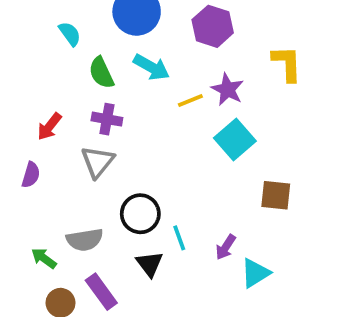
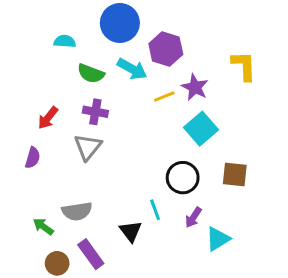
purple hexagon: (213, 26) -> (166, 49), moved
cyan semicircle: (70, 34) -> (65, 41), turned -50
green semicircle: (101, 73) -> (91, 73), turned -44
black circle: (140, 214) -> (183, 178), moved

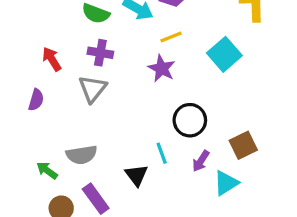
purple star: (195, 87) -> (162, 68), moved
red arrow: (48, 118) -> (52, 59), turned 110
cyan square: (201, 129) -> (224, 54), moved
brown square: (235, 175) -> (243, 145), moved, turned -32

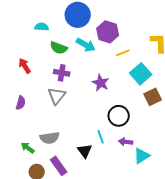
yellow line: (171, 37) -> (123, 53), moved
red arrow: (52, 59) -> (25, 66), moved
brown square: (243, 145) -> (153, 97), moved
purple arrow: (201, 161) -> (126, 142), turned 64

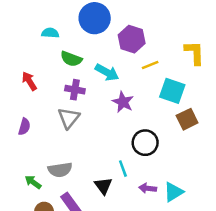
cyan arrow: (86, 45) -> (107, 72), moved
cyan square: (141, 74) -> (172, 91), turned -30
purple arrow: (126, 142) -> (148, 188), moved

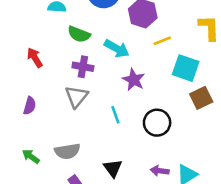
cyan line: (123, 169) -> (115, 115), moved
green arrow: (33, 182) -> (31, 156), moved

